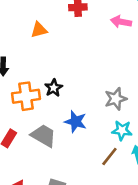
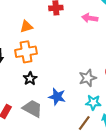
black star: (54, 88) -> (30, 79), moved
orange cross: (26, 96) -> (26, 52), moved

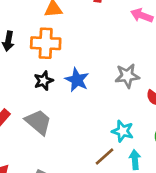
gray star: (88, 78) -> (127, 76), moved
blue star: (57, 97) -> (77, 80), moved

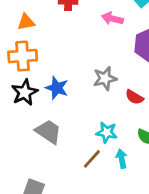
black star: (44, 81) -> (25, 92), size x1.4
gray trapezoid: (38, 122) -> (48, 132), moved

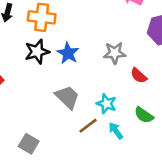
gray trapezoid: (48, 132) -> (67, 97), moved
cyan arrow: (122, 159) -> (116, 131), turned -36

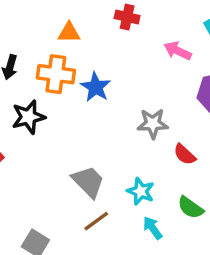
black star: (37, 52) -> (28, 117), moved
blue star: (68, 53) -> (96, 87), moved
brown line: (88, 126) -> (96, 221), moved

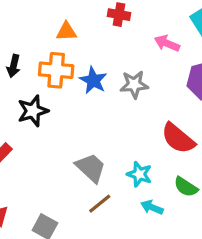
gray star: (153, 124) -> (134, 85), moved
red semicircle: (185, 154) -> (178, 138), size x1.6
cyan arrow: (153, 228) -> (152, 207), turned -30

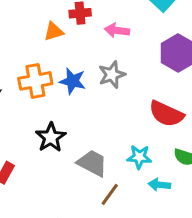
orange triangle: (66, 32) -> (54, 31), moved
pink arrow: (167, 43) -> (117, 30), moved
black star: (33, 111) -> (51, 137), moved

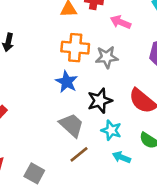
orange cross: (35, 81) -> (75, 48), moved
blue star: (73, 81) -> (67, 82), moved
black star: (51, 137) -> (100, 101), moved

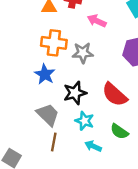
brown line: (79, 154) -> (54, 142), turned -42

